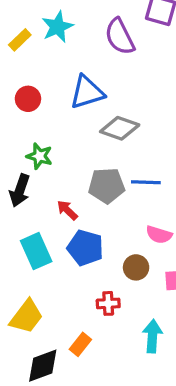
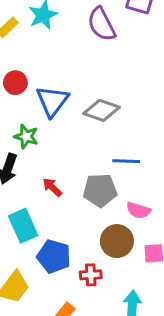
blue triangle: (87, 92) -> (52, 101), moved, turned -36
gray pentagon: (107, 186) -> (100, 190), moved
blue pentagon: (85, 248) -> (54, 256), moved
brown circle: (136, 267) -> (117, 241), size x1.4

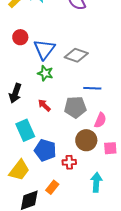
green star: (26, 136) -> (45, 73), moved
pink semicircle: (138, 210) -> (100, 120), turned -84

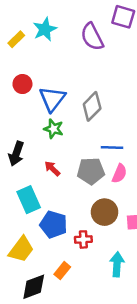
gray diamond: (76, 55) -> (92, 106), turned -65
pink semicircle: (100, 120) -> (119, 174), moved

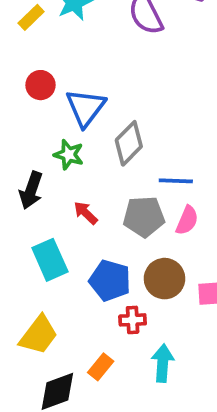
gray diamond: (92, 106) -> (129, 143), moved
green star: (54, 129) -> (69, 155), moved
blue pentagon: (54, 225) -> (110, 280), moved
cyan arrow: (117, 264) -> (163, 363), moved

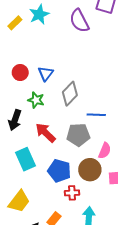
red circle: (40, 85) -> (20, 73), moved
blue triangle: (86, 108) -> (46, 74), size x0.7
red arrow: (86, 213) -> (46, 133), size x1.5
pink semicircle: (187, 220) -> (105, 151), moved

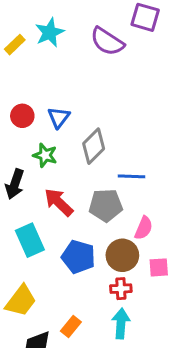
purple semicircle: (79, 21) -> (107, 42), turned -30
red cross: (72, 193) -> (121, 289), moved

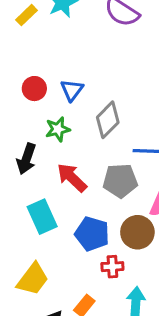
green star: (45, 155) -> (58, 129), turned -30
red cross: (121, 289) -> (112, 267), moved

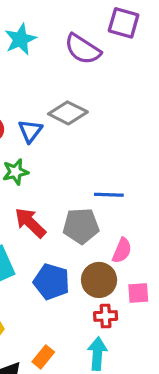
gray diamond: (108, 120) -> (68, 113), moved, turned 72
red cross: (112, 267) -> (106, 316), moved

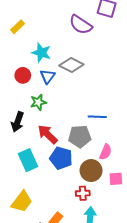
cyan star: (20, 39) -> (41, 53), moved, turned -30
blue pentagon: (52, 282) -> (61, 158), moved
red cross: (106, 316) -> (83, 193), moved

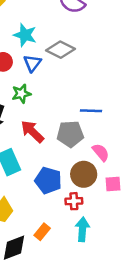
pink semicircle: (106, 152) -> (101, 152), turned -63
blue pentagon: (61, 158) -> (48, 180), moved

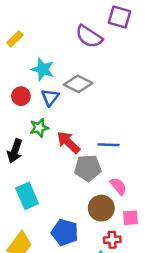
red arrow: (32, 132) -> (68, 142), moved
blue pentagon: (48, 180) -> (65, 232), moved
red cross: (74, 201) -> (112, 240), moved

